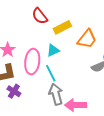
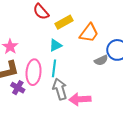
pink ellipse: (32, 62) -> (34, 72), moved
cyan line: (51, 73) -> (54, 68), turned 36

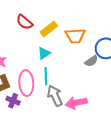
orange trapezoid: (89, 33) -> (75, 36), turned 60

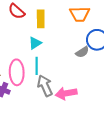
yellow rectangle: (49, 29) -> (41, 19), turned -54
orange trapezoid: (75, 36) -> (80, 14), moved

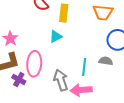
gray semicircle: (82, 52) -> (106, 61), moved, turned -144
cyan line: (37, 66) -> (84, 67), moved

